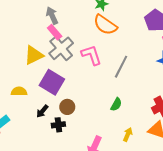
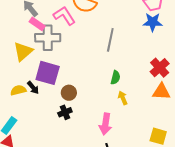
gray cross: (61, 48) -> (48, 38), turned -35
pink L-shape: (91, 55) -> (64, 16), moved
black arrow: (42, 111) -> (33, 88), moved, turned -64
yellow arrow: (128, 135) -> (123, 98), moved, turned -32

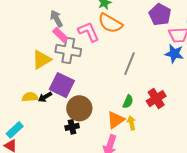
red cross: (160, 68) -> (156, 99), moved
black arrow: (33, 88) -> (45, 97), turned 88
orange triangle: (161, 92) -> (116, 120), moved, turned -48
brown circle: (69, 93) -> (79, 108), size x1.6

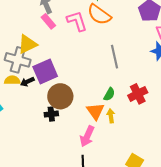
gray cross: (68, 50) -> (18, 60), moved
gray line: (129, 64) -> (115, 57), turned -40
purple square: (62, 85) -> (45, 72), turned 35
orange triangle: (116, 120) -> (95, 111), turned -36

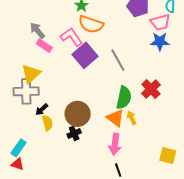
purple square: (45, 72) -> (85, 55), moved
yellow semicircle: (12, 80) -> (47, 123), moved, turned 91
green semicircle: (109, 94) -> (124, 98), size x1.6

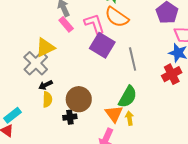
purple square: (85, 55) -> (102, 45), turned -35
red cross: (151, 89) -> (172, 74), moved
gray cross: (26, 91) -> (36, 63), turned 30

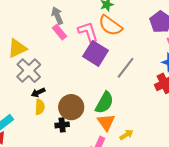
yellow triangle: (45, 47) -> (17, 48), moved
gray line: (133, 59) -> (126, 68), turned 50
green semicircle: (128, 97) -> (104, 103), moved
yellow arrow: (129, 118) -> (126, 135), moved, turned 64

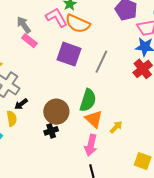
pink L-shape: (88, 32) -> (56, 18), moved
yellow semicircle: (40, 107) -> (12, 118), moved

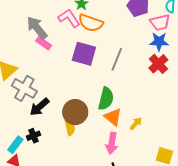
gray arrow: (24, 25) -> (37, 28), size x1.4
black arrow: (21, 104) -> (39, 107), size x1.5
yellow semicircle: (12, 118) -> (70, 128), moved
black cross: (51, 131) -> (33, 136), moved

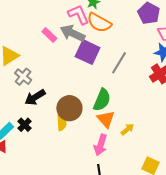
gray arrow: (37, 28) -> (73, 33), moved, turned -35
gray cross: (24, 88) -> (23, 77), size x0.7
black cross: (33, 136) -> (25, 125), turned -32

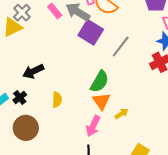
gray cross: (23, 77) -> (22, 13), moved
brown circle: (69, 108) -> (26, 128), moved

